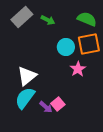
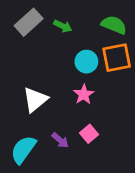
pink star: (78, 69) -> (84, 94), moved
cyan semicircle: (25, 98) -> (23, 150), moved
pink square: (58, 104) -> (89, 134), moved

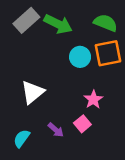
green arrow: (63, 26) -> (58, 24), size x1.6
pink star: (84, 94) -> (93, 99), moved
cyan semicircle: (23, 150) -> (22, 138), size x0.7

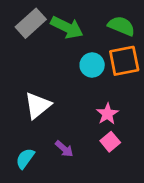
pink square: (82, 124) -> (110, 142), moved

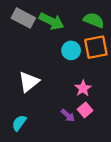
gray rectangle: (31, 23) -> (23, 18), turned 70
purple arrow: (64, 149) -> (68, 115), moved

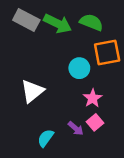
green semicircle: (94, 20) -> (91, 22), moved
cyan circle: (71, 50) -> (79, 68), moved
cyan semicircle: (19, 123) -> (46, 138), moved

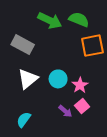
gray rectangle: (26, 20) -> (23, 45), moved
cyan circle: (79, 68) -> (58, 79), moved
cyan semicircle: (46, 138) -> (24, 120), moved

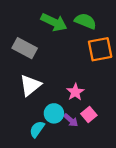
cyan circle: (58, 79) -> (54, 113), moved
pink star: (80, 85) -> (75, 92), moved
cyan semicircle: (24, 120) -> (37, 129), moved

